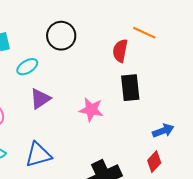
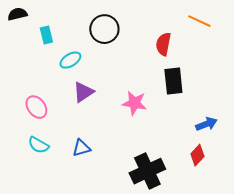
orange line: (144, 33) -> (199, 21), moved
blue triangle: (38, 155) -> (81, 148), size x0.7

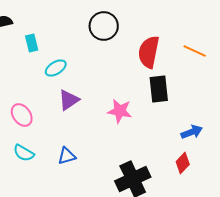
orange line: (199, 21) -> (195, 51), moved
black circle: (104, 29) -> (104, 26), moved
red semicircle: (163, 44) -> (149, 52), size x1.4

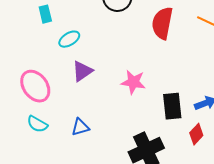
black rectangle: (159, 89) -> (172, 106), moved
pink ellipse: (22, 115) -> (35, 86), size x1.4

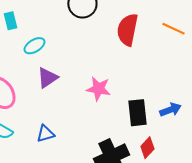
red diamond: (196, 134) -> (147, 148), moved

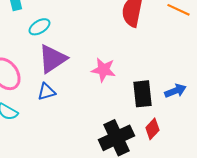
purple triangle: (47, 78) -> (52, 59), size x1.4
blue triangle: (45, 134) -> (46, 92), moved

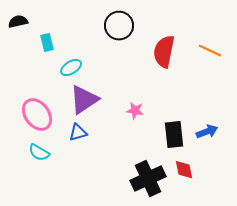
pink star: (103, 70) -> (135, 111), size x0.7
red diamond: (152, 129) -> (184, 170), turned -55

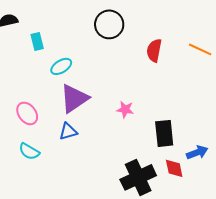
red semicircle: (164, 52) -> (154, 50), size x0.7
pink ellipse: (37, 115) -> (27, 113), size x0.7
blue arrow: (207, 132) -> (197, 152), moved

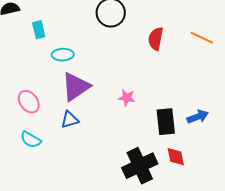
cyan ellipse: (61, 66) -> (63, 55), turned 30
blue arrow: (197, 152) -> (198, 117), moved

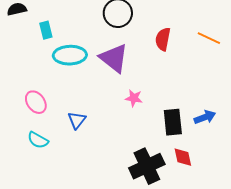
cyan ellipse: (63, 55) -> (70, 55), size x1.5
purple triangle: (76, 87) -> (114, 58), moved, turned -48
blue triangle: (70, 120) -> (77, 120), turned -36

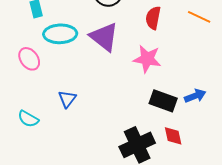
pink star: (134, 98) -> (147, 59), moved, size x1.6
pink ellipse: (36, 102) -> (29, 59), moved
black rectangle: (173, 122) -> (163, 101), turned -64

